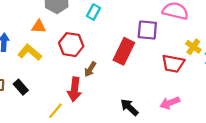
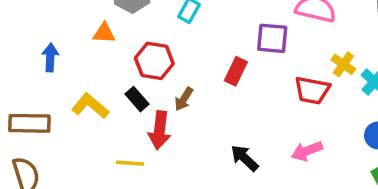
red rectangle: (124, 51) -> (236, 71), size x0.7
yellow L-shape: (30, 52) -> (90, 106), moved
black rectangle: (21, 87) -> (137, 99), moved
yellow line: (55, 111) -> (130, 163), turned 54

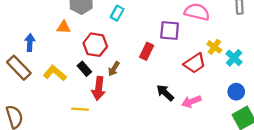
red trapezoid: (312, 90) -> (195, 63), turned -45
brown rectangle: (29, 123) -> (19, 68), moved, turned 45
black arrow: (244, 158) -> (165, 93), moved

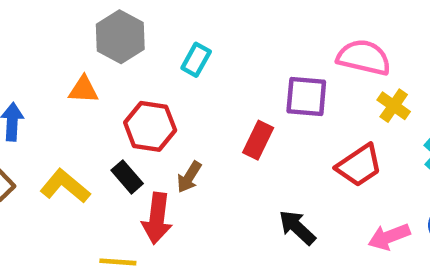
yellow cross: (214, 47) -> (394, 106), moved
pink arrow: (191, 102) -> (389, 237), moved

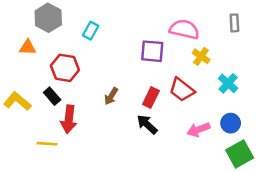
red rectangle: (258, 140) -> (151, 97), moved
red trapezoid: (359, 165) -> (182, 90), turned 72
brown arrow: (189, 177) -> (111, 96), moved

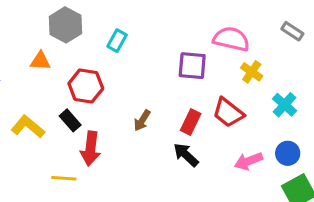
gray rectangle: (234, 23) -> (292, 31), turned -54

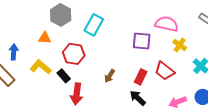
cyan rectangle: (117, 41) -> (94, 25), size x1.5
yellow L-shape: (28, 127) -> (41, 67), moved

